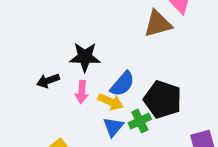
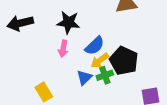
black arrow: (48, 81) -> (20, 23), moved, size x1.5
yellow arrow: (111, 102) -> (100, 60), moved, turned 114

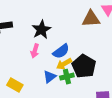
black star: (68, 22) -> (41, 30), turned 30
yellow rectangle: (44, 92) -> (15, 85), turned -35

